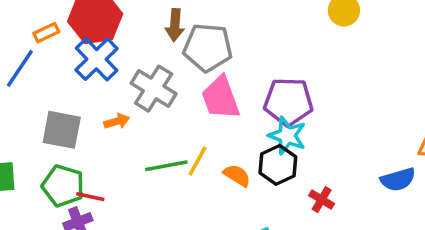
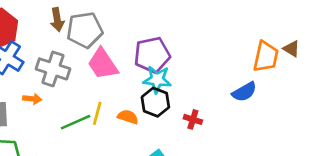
orange arrow: (117, 121) -> (32, 99), turned 36

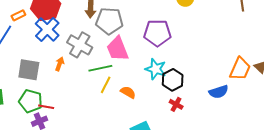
purple pentagon: (152, 55) -> (157, 33), moved
orange arrow: (32, 99) -> (60, 64), turned -88
black hexagon: (155, 102) -> (173, 80), moved
green line: (76, 122) -> (100, 68), moved

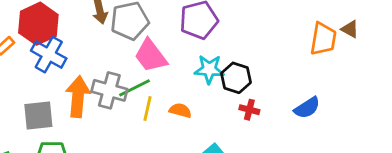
gray cross: (80, 45) -> (109, 90), moved
orange arrow: (60, 64) -> (78, 97), size x2.0
blue semicircle: (219, 92) -> (307, 108), moved

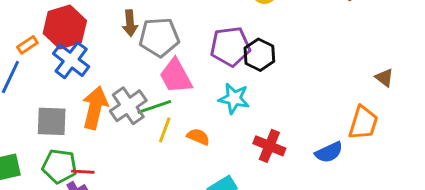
orange trapezoid: (323, 39) -> (363, 123), moved
black hexagon: (236, 78) -> (259, 55), moved
gray cross: (109, 90) -> (128, 106), turned 32
red cross: (249, 110) -> (269, 146), size x1.5

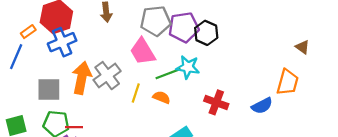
gray pentagon: (159, 37) -> (156, 21), moved
blue cross: (71, 60) -> (62, 42), turned 32
green line: (154, 107) -> (168, 74), moved

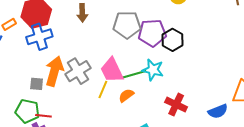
pink trapezoid: (143, 52) -> (112, 70), moved
gray square: (49, 89) -> (37, 84), moved, size x0.6
orange semicircle: (162, 97) -> (126, 95), turned -63

